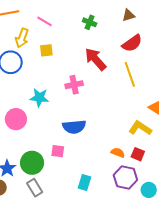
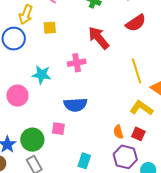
yellow line: (130, 74) -> (137, 71), moved
orange semicircle: (118, 153) -> (118, 132), turned -128

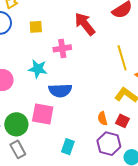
yellow square: (50, 28) -> (36, 27), moved
cyan star: (42, 75) -> (38, 69), moved
pink square: (58, 129) -> (43, 114), size x1.6

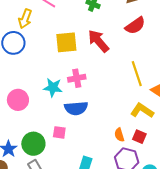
yellow square: (36, 27) -> (66, 42), moved, size x1.6
pink cross: (62, 48) -> (77, 78), moved
pink square: (43, 114) -> (59, 132), size x0.6

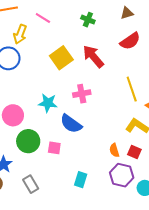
yellow square: (66, 42) -> (61, 58), turned -30
pink cross: (77, 78) -> (82, 94), moved
blue semicircle: (76, 108) -> (71, 124), turned 40
green circle: (33, 144) -> (28, 141), moved

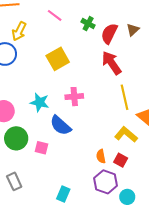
brown triangle: (127, 13) -> (133, 30), moved, turned -32
pink line: (43, 18) -> (55, 15), moved
red semicircle: (130, 41) -> (109, 34), moved, turned 145
red arrow: (93, 56) -> (112, 63), moved
cyan rectangle: (81, 180) -> (63, 194), moved

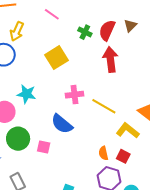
green cross: (88, 24) -> (85, 32), moved
red arrow: (112, 63) -> (110, 60), turned 30
yellow line: (124, 97) -> (104, 106), moved, turned -45
cyan star: (40, 102) -> (26, 94), moved

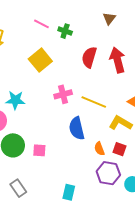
pink line: (52, 14) -> (41, 24), moved
red semicircle: (107, 30) -> (89, 57), moved
red arrow: (110, 60) -> (117, 60), moved
blue semicircle: (62, 124) -> (77, 128), moved, turned 45

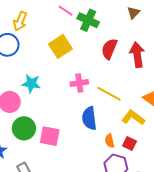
green cross: (65, 31) -> (88, 20), size x1.5
pink square: (39, 150) -> (50, 136), size x1.5

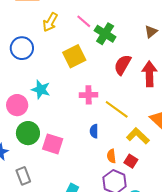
yellow arrow: (20, 21) -> (50, 22), moved
blue semicircle: (89, 118) -> (94, 131), size x0.6

